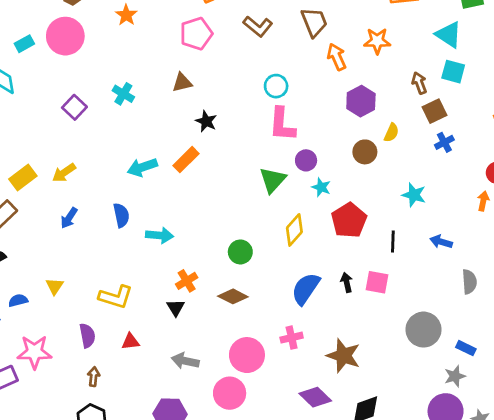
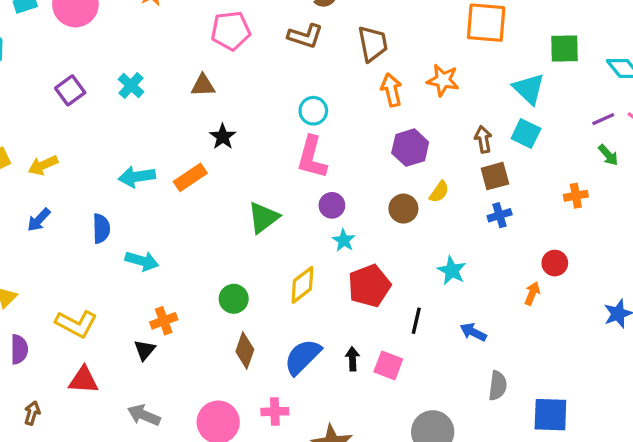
brown L-shape: (258, 26) -> (305, 36), turned -32
green triangle: (273, 180) -> (263, 218), moved
brown diamond: (233, 296) -> (245, 351), moved, turned 72
purple semicircle: (87, 336) -> (19, 349), moved
red triangle: (130, 342) -> (84, 380), size x1.4

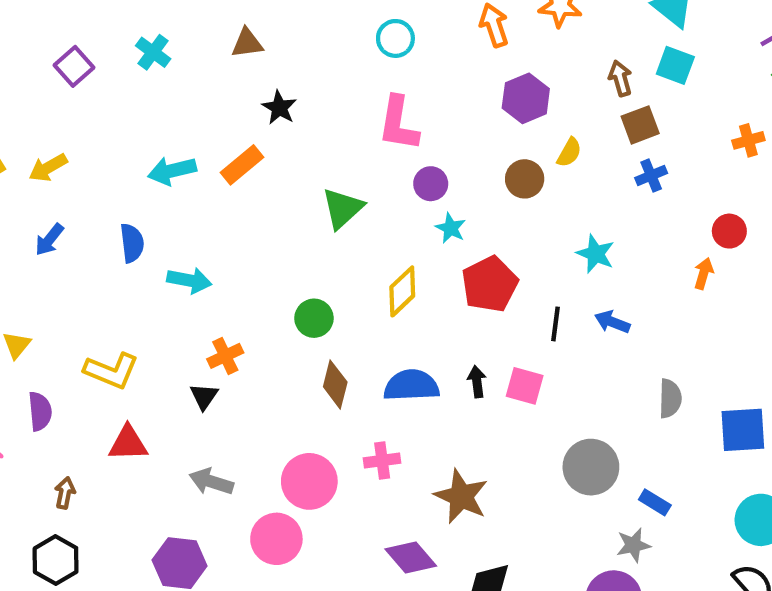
cyan circle: (313, 111) -> (395, 38), moved
blue arrow: (473, 332) -> (612, 322), moved
blue semicircle: (303, 357) -> (411, 385), turned 48

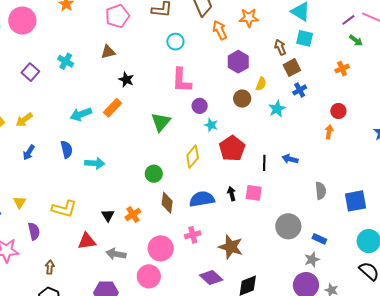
cyan star: (596, 254) -> (277, 109), moved, turned 30
orange cross: (225, 356) -> (133, 214), moved
red triangle: (128, 443) -> (87, 241), moved

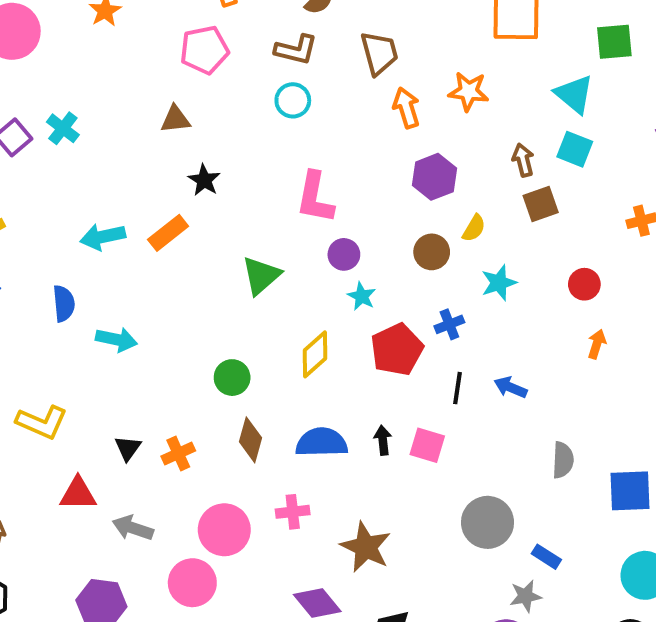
cyan circle: (175, 42) -> (293, 100), moved
cyan cross: (66, 61) -> (63, 128), moved
blue cross: (300, 90) -> (449, 324), moved
red circle: (338, 111) -> (584, 284), moved

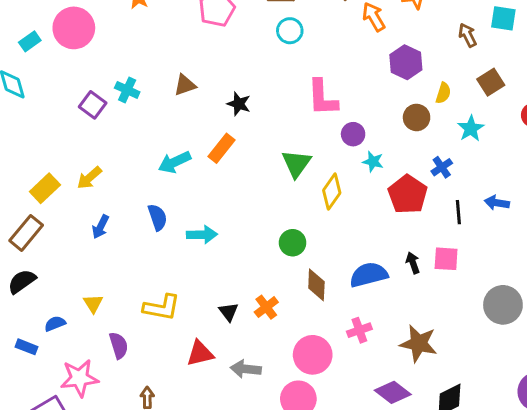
brown triangle: (175, 119) -> (185, 85), moved
brown square: (541, 204) -> (491, 82), moved
yellow diamond: (315, 354) -> (332, 192), moved

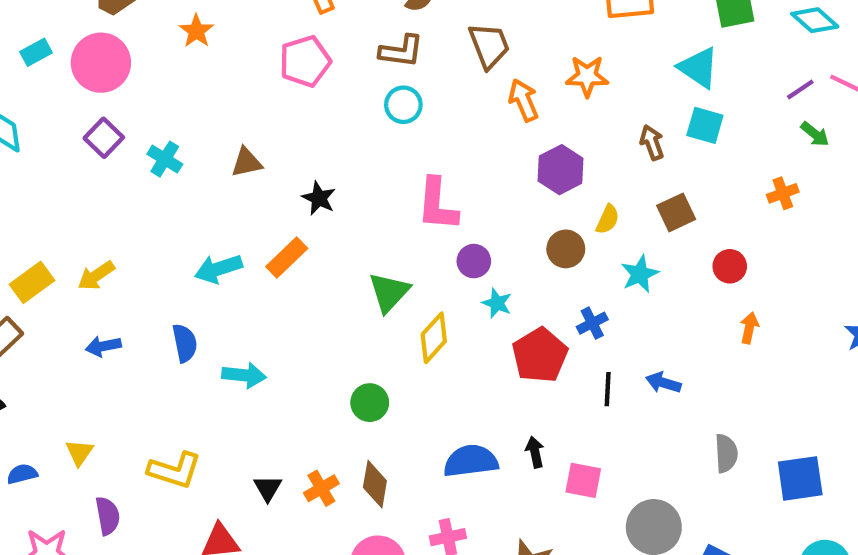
cyan rectangle: (30, 41) -> (36, 52), moved
purple square: (93, 105) -> (104, 138), moved
blue arrow: (101, 227) -> (103, 346), turned 45
pink square: (446, 259) -> (583, 480), moved
brown diamond: (316, 285) -> (375, 484), moved

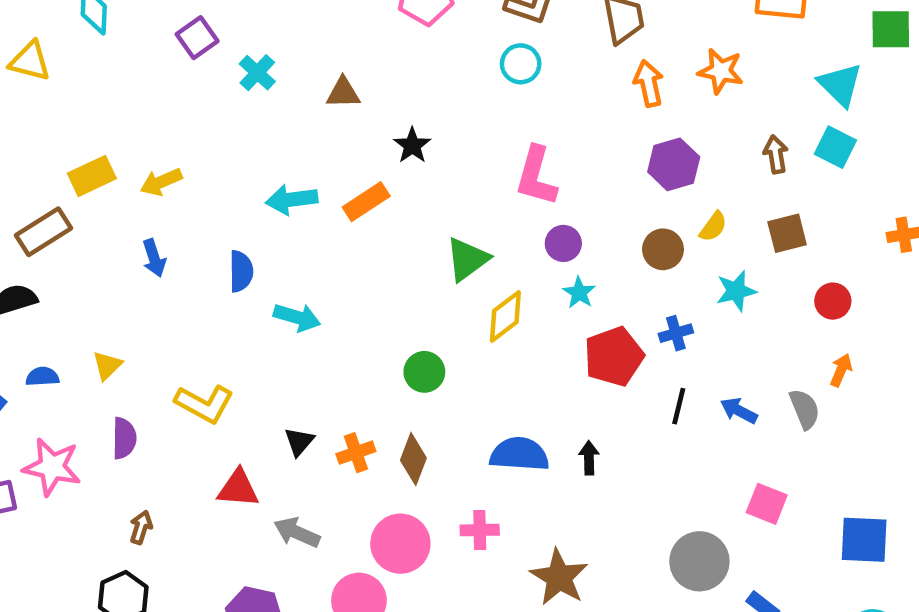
blue arrow: (103, 346) -> (154, 258), turned -108
gray semicircle: (726, 453) -> (805, 409), moved, turned -30
pink square: (583, 480) -> (767, 504), moved

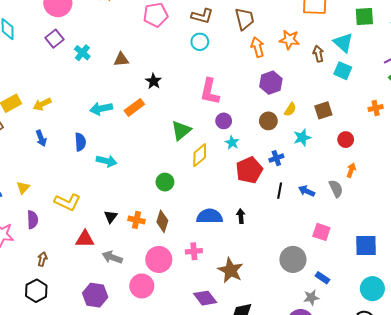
brown arrow: (776, 154) -> (318, 54), moved
orange cross: (356, 453) -> (136, 220), turned 35

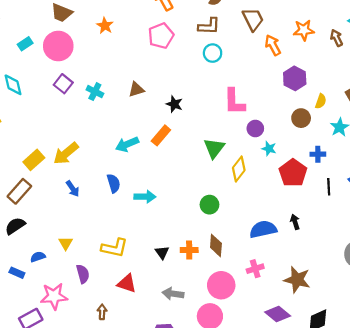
yellow arrow: (42, 104) -> (66, 153), size x1.4
blue cross: (276, 158) -> (318, 154), turned 32
red triangle: (85, 239) -> (127, 283), moved, turned 30

